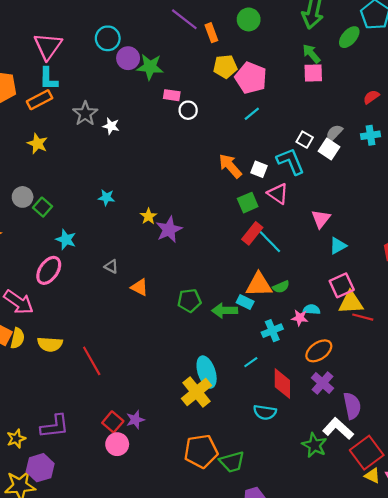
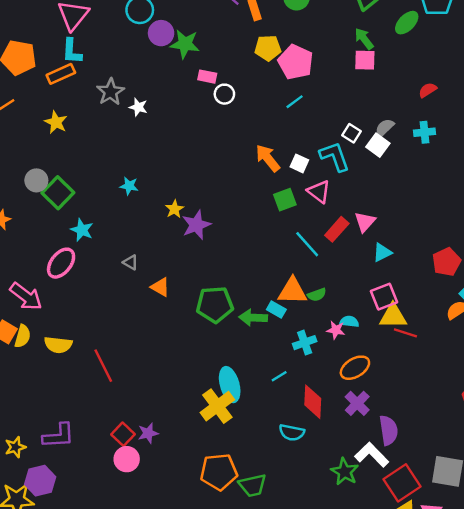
green square: (43, 207) -> (58, 193), size x1.5
red rectangle: (252, 233) -> (337, 229), moved
green pentagon: (189, 301) -> (215, 305), size x1.4

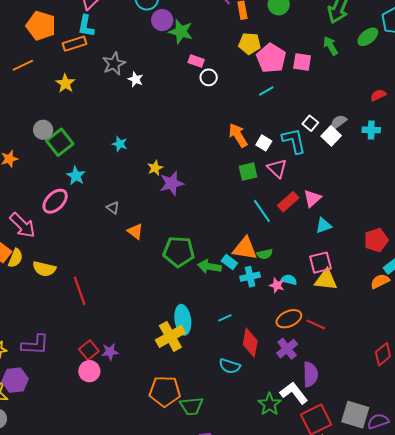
pink square: (365, 60) -> (302, 62), moved
red line: (405, 333) -> (316, 324), moved
cyan cross: (305, 343) -> (250, 277), moved

